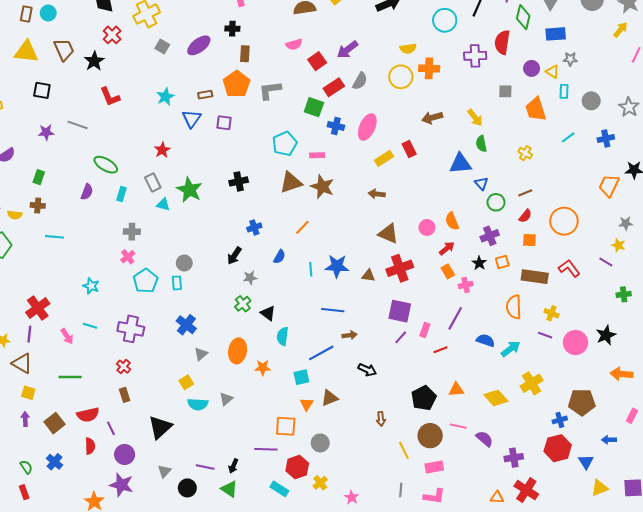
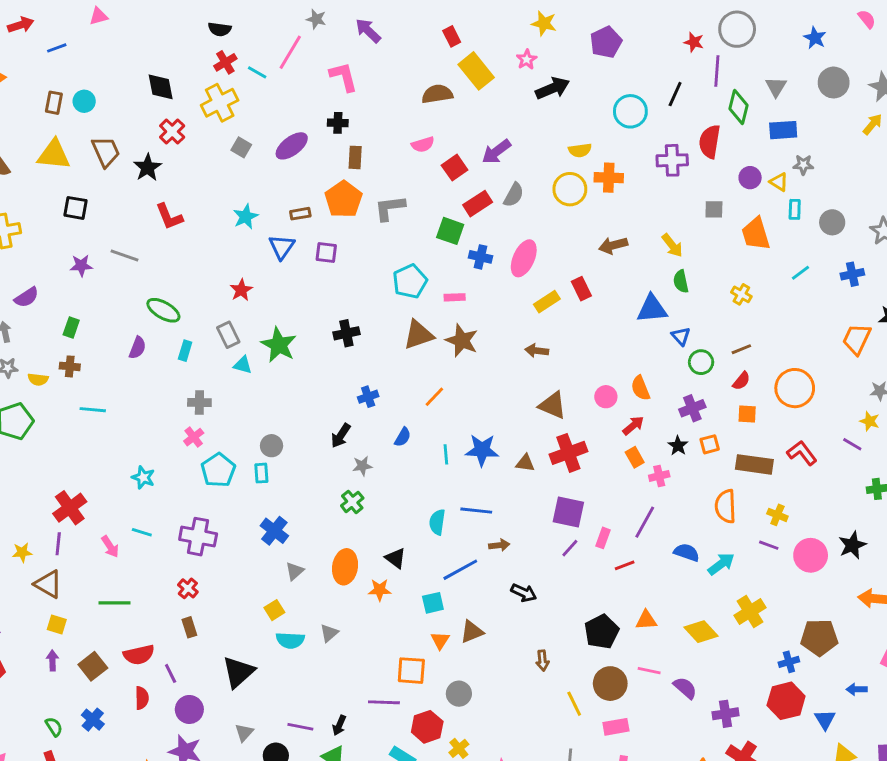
black triangle: (268, 313) -> (395, 558), moved
cyan semicircle: (283, 336) -> (437, 522), moved

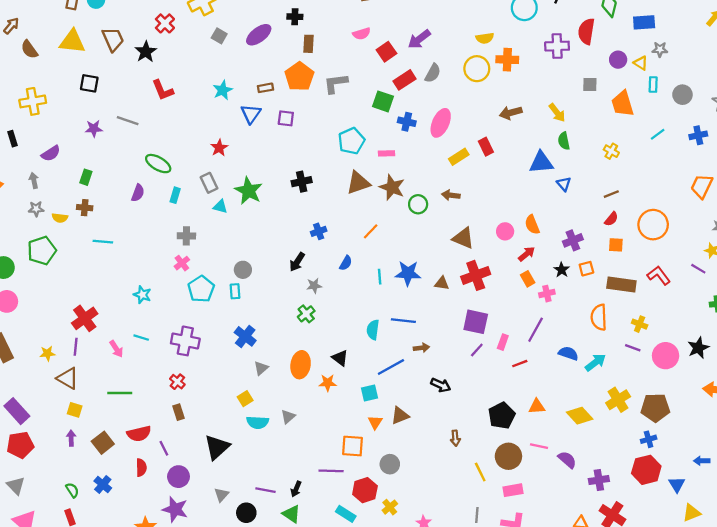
green circle: (701, 362) -> (418, 204), moved
brown pentagon: (819, 637) -> (655, 408), moved

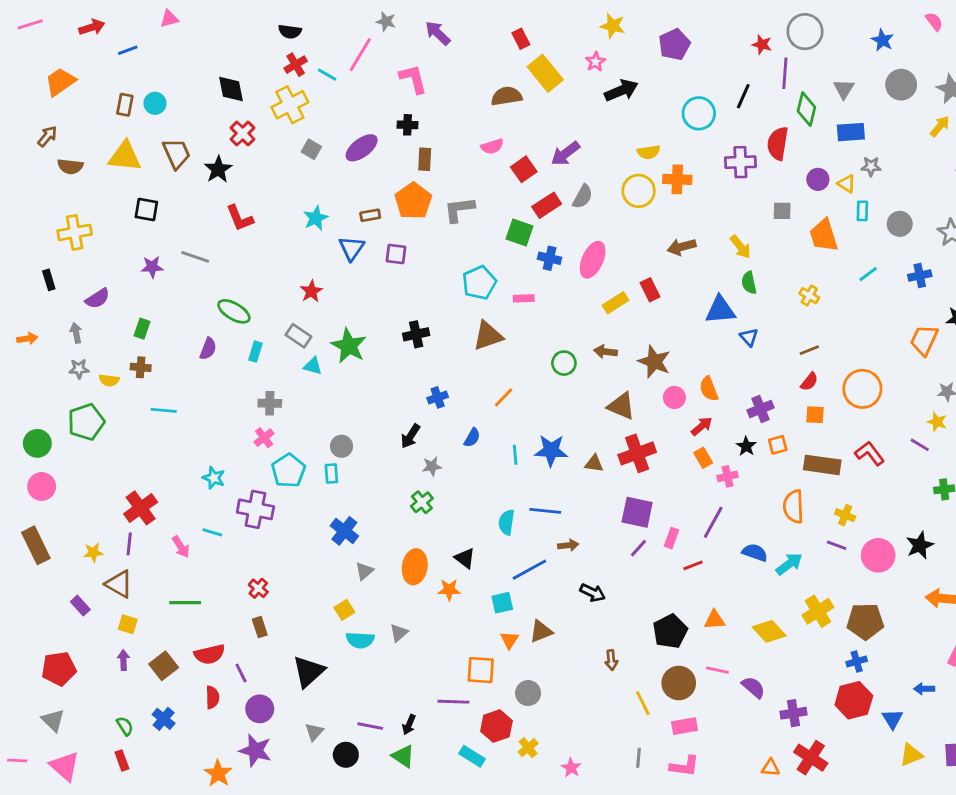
brown semicircle: (29, 49) -> (70, 166), turned -48
gray rectangle: (209, 183) -> (298, 336), turned -30
brown star: (392, 187) -> (654, 362), moved
purple cross: (185, 341) -> (255, 509), moved
purple rectangle: (17, 411) -> (80, 606), moved, size x0.6

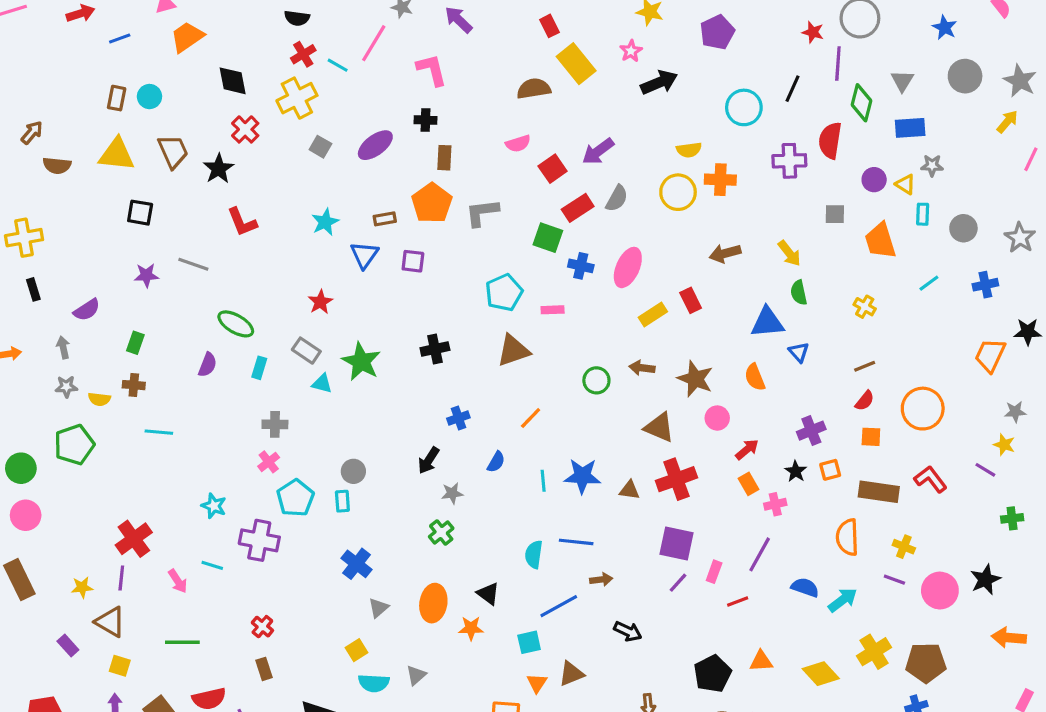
orange trapezoid: (60, 82) -> (187, 37), moved
yellow cross: (75, 232) -> (24, 238), moved
orange semicircle: (709, 389) -> (755, 377), moved

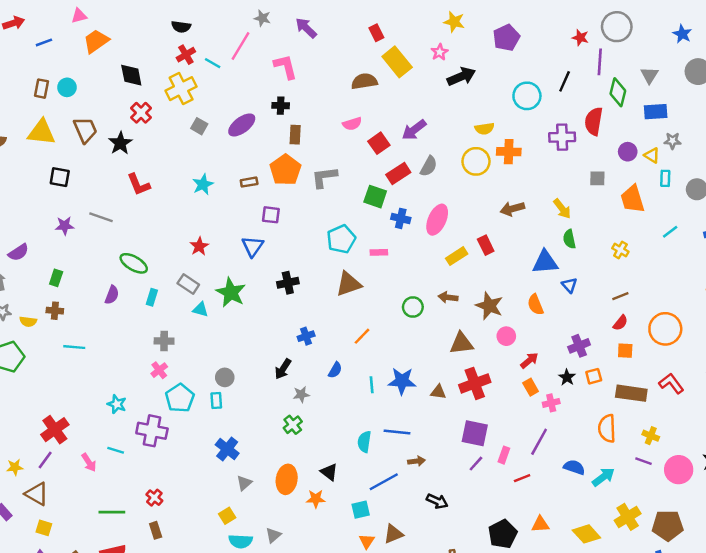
blue triangle: (364, 255) -> (253, 246), moved
brown triangle: (659, 427) -> (461, 343), turned -30
purple line: (121, 578) -> (45, 460), turned 30
green line: (182, 642) -> (112, 512), moved

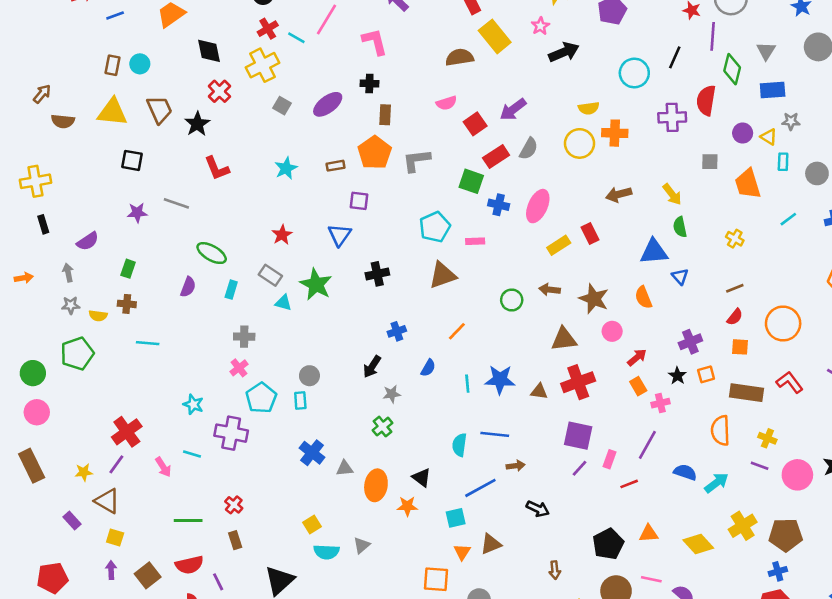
gray triangle: (244, 483) -> (345, 468), moved, turned 35

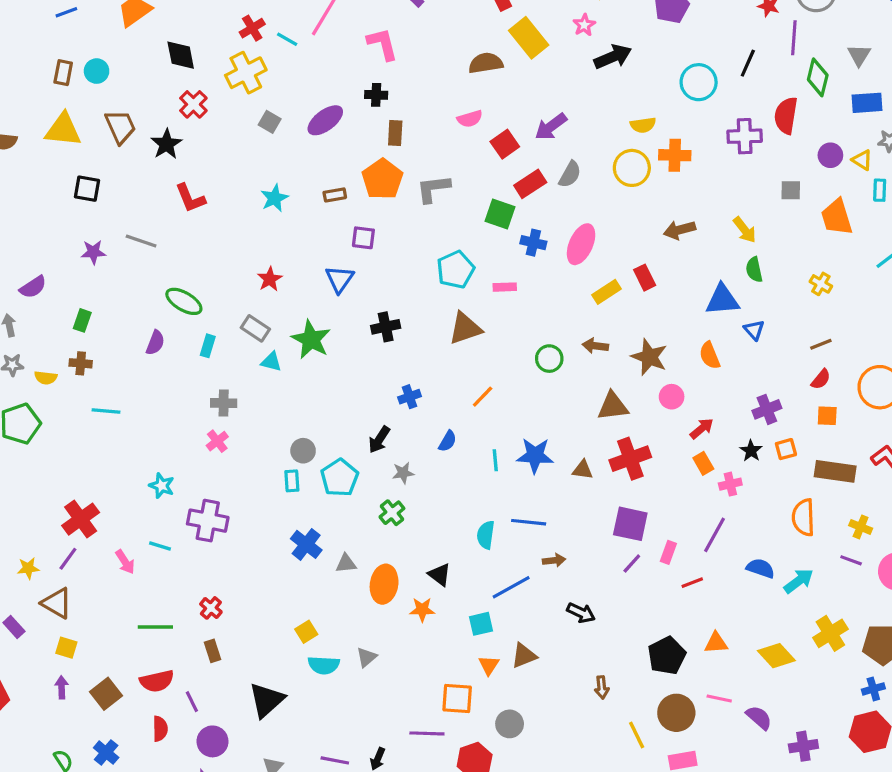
cyan pentagon: (261, 398) -> (340, 478), moved

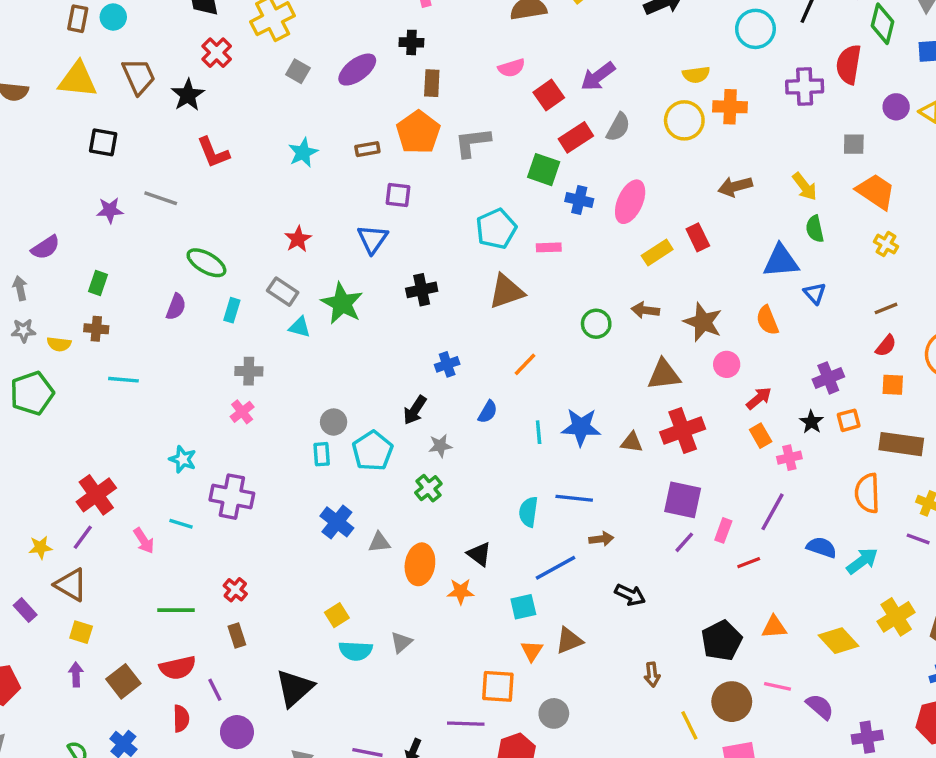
orange trapezoid: (837, 217) -> (876, 192), moved, turned 141

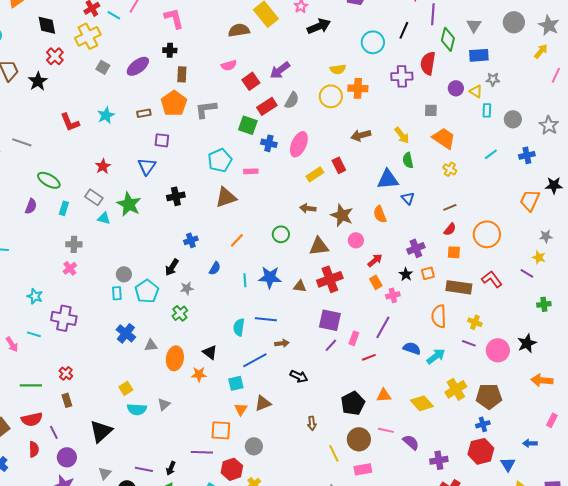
red L-shape: (213, 153) -> (70, 122), moved
green circle: (596, 324) -> (281, 234), moved

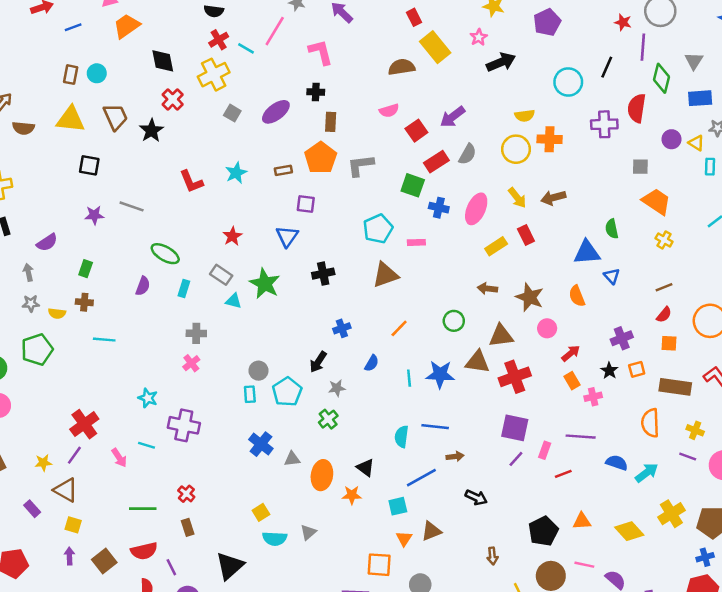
yellow arrow: (402, 135) -> (517, 198), moved
brown triangle: (300, 286) -> (477, 362), moved, size x1.5
purple line: (383, 327) -> (581, 437), turned 65

